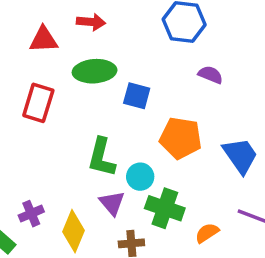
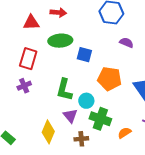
purple cross: (31, 214) -> (24, 86), moved

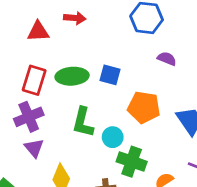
green ellipse: (60, 41) -> (72, 76), moved
purple cross: (24, 86) -> (29, 117), size x1.5
purple triangle: (70, 116) -> (34, 148), moved

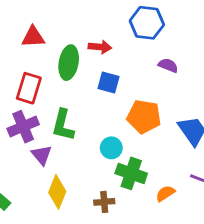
red arrow: (75, 18) -> (100, 47), moved
green ellipse: (72, 76) -> (69, 63), moved, turned -76
green L-shape: (83, 122) -> (63, 125), moved
purple triangle: (34, 148) -> (42, 155), moved

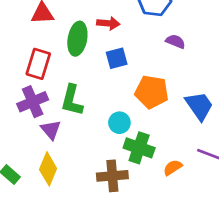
blue square: (108, 82) -> (117, 58), turned -30
yellow diamond: (57, 192) -> (48, 169), moved
brown cross: (104, 202) -> (112, 176), size x1.5

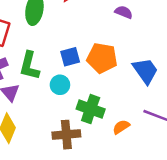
blue square: (117, 58) -> (70, 57), moved
cyan circle: (119, 123) -> (60, 85), moved

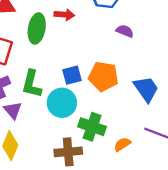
cyan circle: (60, 85) -> (62, 103), size x1.5

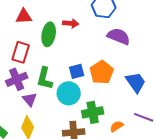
purple semicircle: (125, 31) -> (119, 36), size x1.6
orange pentagon: (103, 76) -> (102, 72), turned 30
green cross: (92, 127) -> (93, 112), turned -30

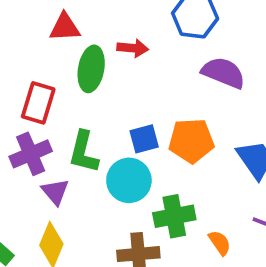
red triangle: (24, 16) -> (65, 27), moved
orange pentagon: (102, 72) -> (191, 141), turned 30
orange semicircle: (117, 126) -> (220, 243), turned 88

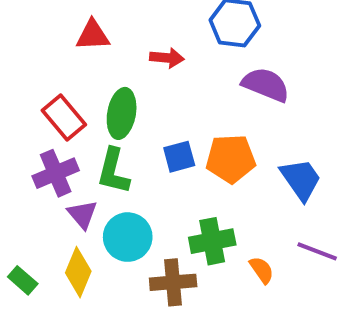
green ellipse: (91, 69) -> (122, 113), moved
red rectangle: (38, 103) -> (64, 118), turned -57
cyan circle: (129, 180) -> (128, 237), moved

